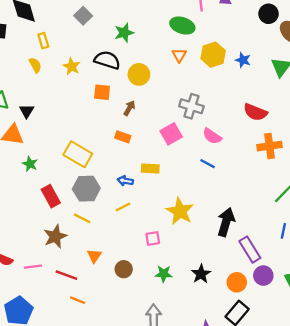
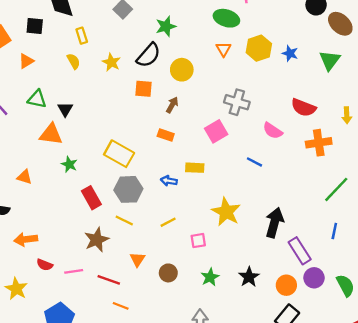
black semicircle: (107, 60) -> (149, 55), turned 115
pink semicircle: (212, 136) -> (273, 131), moved
yellow line: (123, 207) -> (168, 222), moved
green star: (164, 274) -> (210, 277), turned -30

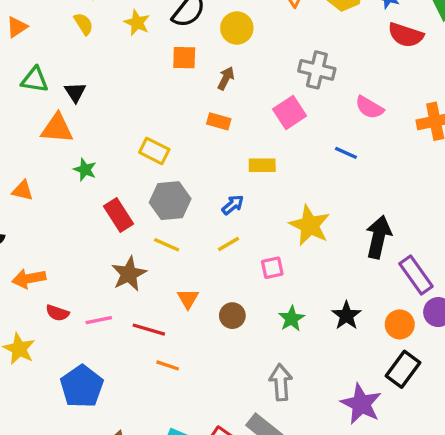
red semicircle: (304, 108) -> (406, 35), moved
yellow rectangle: (119, 154) -> (154, 151), size x0.7
blue arrow: (169, 181) -> (233, 205), moved, turned 133

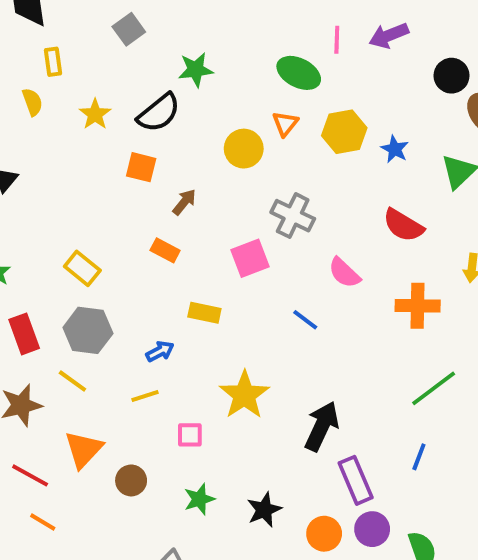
yellow circle: (237, 28) -> (244, 149), moved
red semicircle: (406, 35) -> (403, 225), moved
orange triangle: (188, 299) -> (84, 449), size x1.5

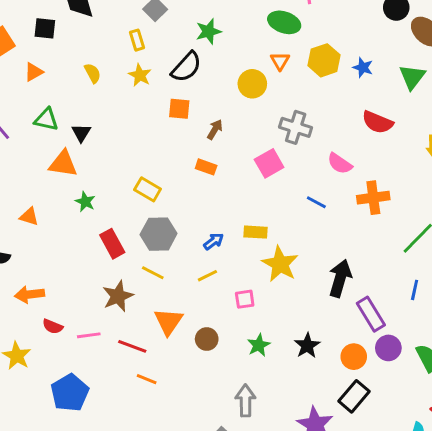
yellow rectangle: (53, 62) -> (137, 40), moved
orange cross: (418, 306) -> (373, 198), moved
yellow rectangle: (204, 313) -> (255, 232), moved

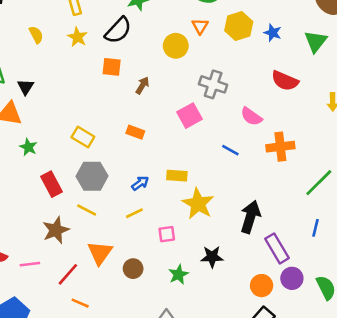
orange rectangle: (206, 167) -> (135, 132), moved
red line: (132, 346) -> (68, 274), turned -70
black star: (307, 346) -> (212, 257), moved, turned 30

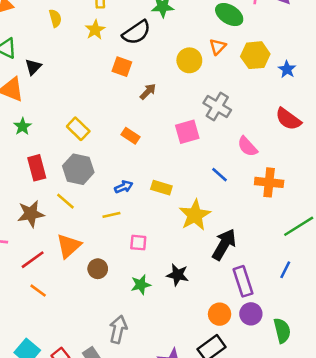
yellow star: (198, 204) -> (195, 215), moved

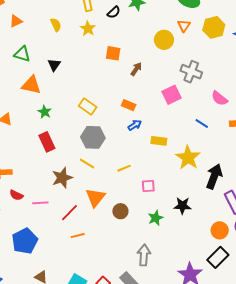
black semicircle: (136, 32) -> (114, 12), moved, size x0.6
black triangle: (33, 67) -> (54, 65), moved
red rectangle: (37, 168) -> (47, 142), moved
blue arrow: (124, 187) -> (135, 125), moved
orange line: (38, 291) -> (78, 236), turned -40

